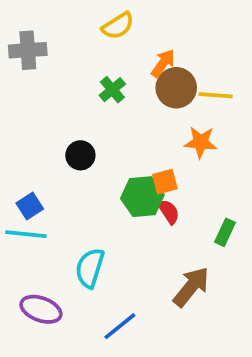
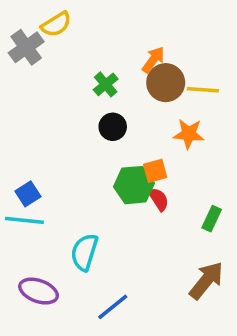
yellow semicircle: (118, 26) -> (56, 24), moved
gray cross: (28, 50) -> (26, 47), turned -32
black circle: (80, 155) -> (113, 127), moved
brown arrow: (191, 287) -> (206, 280), moved

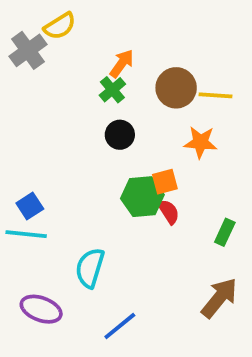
orange arrow: (153, 60) -> (122, 63), moved

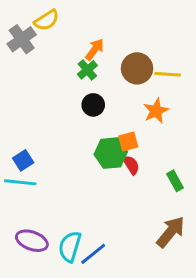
orange star: (200, 142) -> (156, 111), turned -30
green rectangle: (225, 232) -> (175, 181), turned -54
cyan semicircle: (90, 268) -> (70, 247), moved

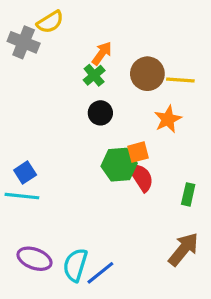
gray cross: (22, 39) -> (24, 42), turned -32
red semicircle: (131, 165) -> (141, 177), size x1.4
green rectangle: (175, 181) -> (188, 194), turned 42

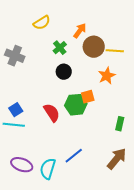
yellow semicircle: (50, 22) -> (42, 23), moved
gray cross: (24, 42) -> (15, 56), moved
orange arrow: (102, 53) -> (80, 31), moved
red semicircle: (141, 177) -> (52, 113), moved
blue line: (100, 273) -> (74, 156), moved

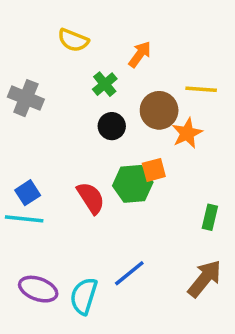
yellow semicircle: (42, 23) -> (73, 40), turned 54
brown circle: (94, 47) -> (159, 110), moved

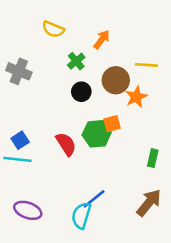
cyan semicircle: (84, 296) -> (81, 215), moved

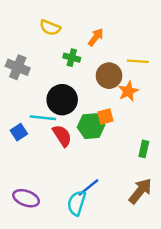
green cross: (76, 61) -> (72, 58), turned -35
black circle: (81, 92) -> (62, 100), moved, size x1.6
cyan line: (18, 159) -> (43, 118), moved

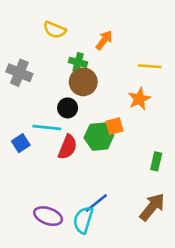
brown circle: (109, 76) -> (83, 82), moved
black circle: (62, 100) -> (68, 108), size x0.6
red semicircle: (62, 136) -> (68, 147), turned 55
purple ellipse: (26, 198) -> (48, 216), moved

